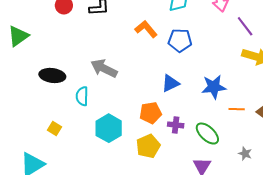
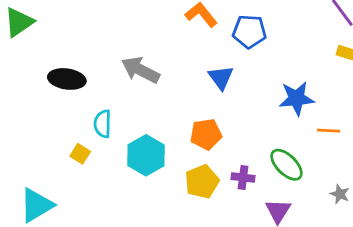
blue triangle: (170, 83) -> (221, 78), moved, turned -42
cyan semicircle: (82, 96) -> (103, 124), moved
purple cross: (176, 125) -> (243, 178), moved
yellow square: (55, 128) -> (80, 154), moved

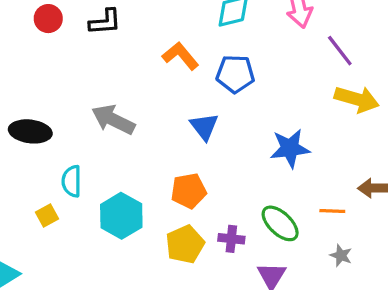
orange line: (329, 131) -> (332, 211), moved
yellow square: (80, 154) -> (47, 216), turned 30

